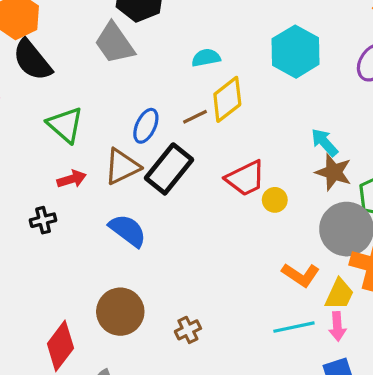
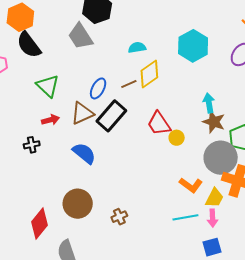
cyan arrow: (324, 142) -> (209, 103), turned 30
red trapezoid: (245, 178) -> (159, 124), turned 80

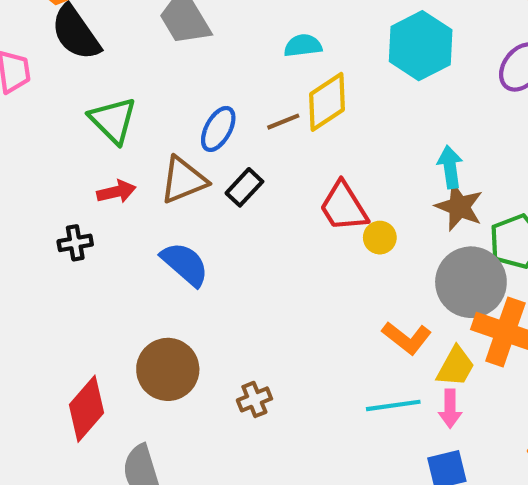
black rectangle: (111, 116) -> (244, 187), size x0.6

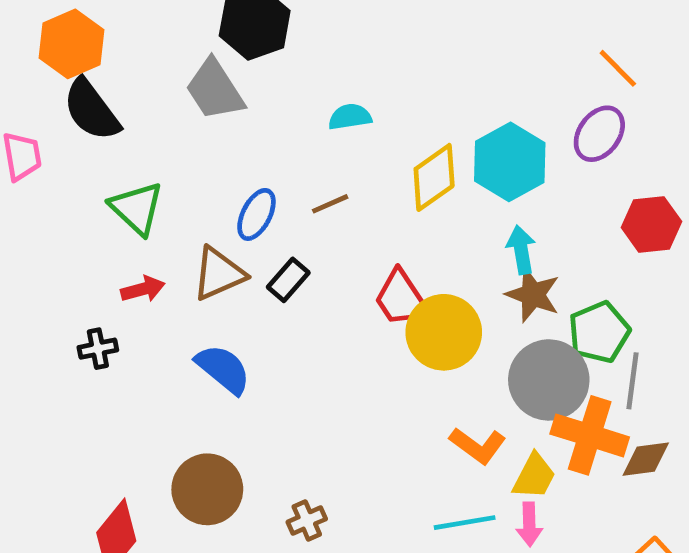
cyan hexagon: (421, 46) -> (510, 162), moved
yellow diamond: (327, 102) -> (434, 177), moved
yellow circle: (380, 238) -> (444, 332), size x2.0

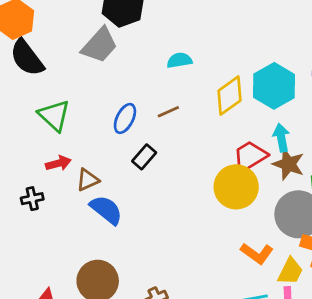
gray trapezoid: (215, 90) -> (100, 45), turned -105
brown triangle: (219, 274) -> (88, 180), moved, size x0.7
red trapezoid: (402, 298) -> (250, 156), moved, turned 93

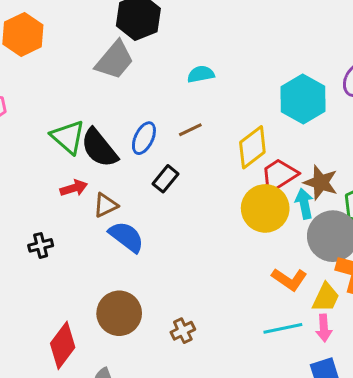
black semicircle: (27, 58) -> (99, 148), moved
yellow diamond: (229, 96) -> (252, 147), moved
cyan arrow: (281, 138) -> (304, 204), moved
black cross: (32, 199) -> (41, 245), moved

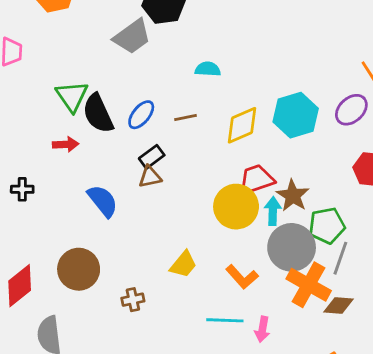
yellow diamond: (252, 147) -> (242, 125), moved
brown triangle: (106, 205) -> (150, 177), moved
yellow trapezoid: (326, 297) -> (183, 264), moved

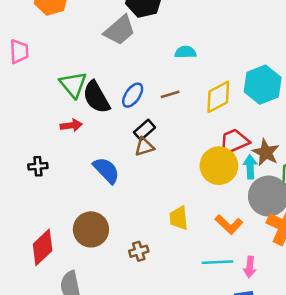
yellow trapezoid: (183, 264) -> (179, 218), turned 140

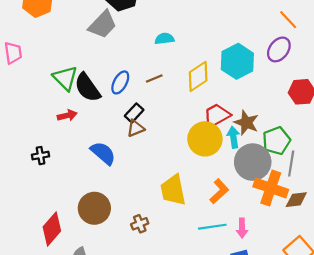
yellow trapezoid: (179, 218) -> (173, 190), size x1.4
orange L-shape: (229, 224) -> (219, 191), turned -80

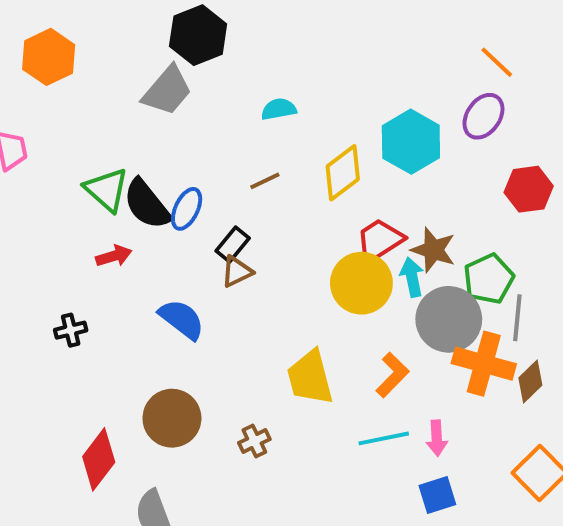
blue ellipse: (120, 82) -> (187, 209), moved
brown diamond: (296, 200) -> (530, 381), turned -35

